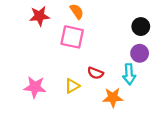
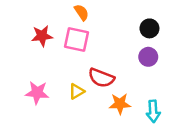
red star: (40, 16) -> (42, 36), moved
red semicircle: (95, 73) -> (101, 78), size x1.5
cyan arrow: (129, 74) -> (153, 111), moved

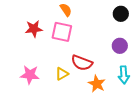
black circle: (149, 28) -> (121, 14), moved
orange star: (120, 104) -> (97, 84), turned 30
cyan arrow: (153, 111) -> (124, 75), moved

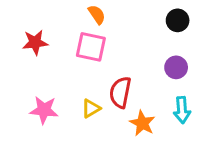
red star: (34, 29) -> (35, 42), moved
red semicircle: (82, 63) -> (120, 92), turned 80

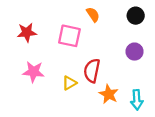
orange semicircle: (97, 15) -> (93, 14), moved
pink star: (44, 110) -> (33, 72), moved
cyan arrow: (182, 110) -> (137, 100), moved

